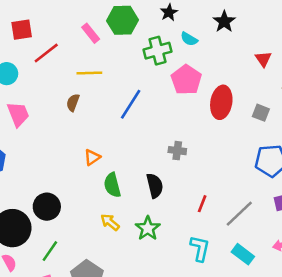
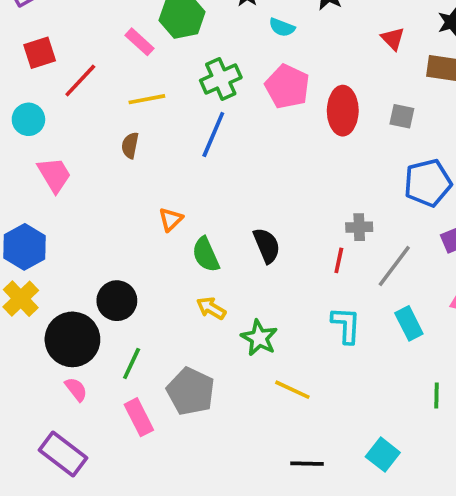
green cross: (158, 51) -> (221, 79), moved
gray cross: (177, 151) -> (359, 227), moved
green star: (148, 228) -> (259, 338), moved
cyan rectangle: (243, 254) -> (409, 323), turned 35

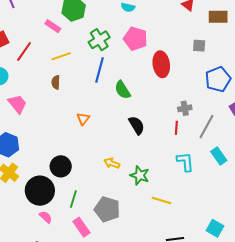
red ellipse: (343, 111) -> (161, 64), moved
green semicircle: (206, 255) -> (123, 90), moved

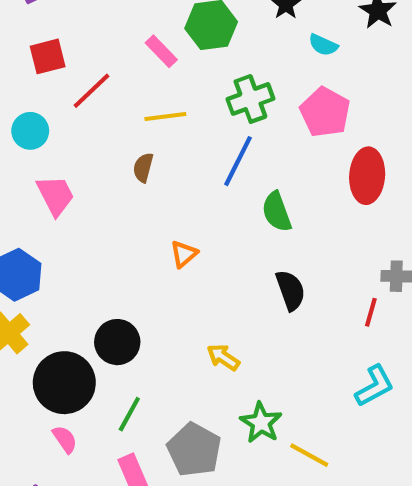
cyan L-shape: (185, 162) -> (375, 386), turned 55
green star: (140, 175) -> (261, 423), moved

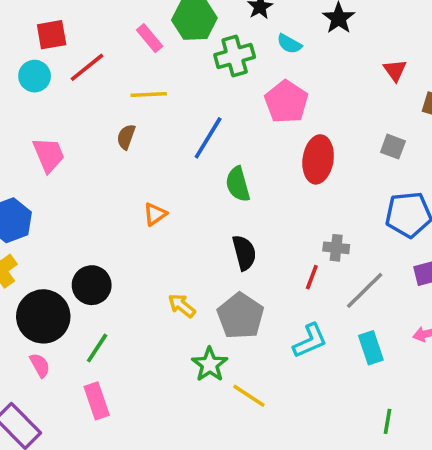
green cross: (250, 99) -> (235, 56), moved
cyan circle: (30, 131) -> (35, 76), moved
gray pentagon: (194, 450) -> (240, 316), moved

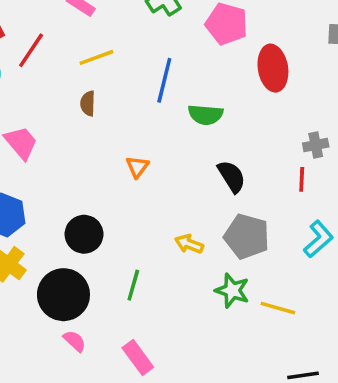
green semicircle: (238, 184) -> (206, 115), turned -52
black circle: (92, 285) -> (84, 234), moved
green line: (97, 348) -> (133, 285), moved

